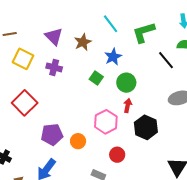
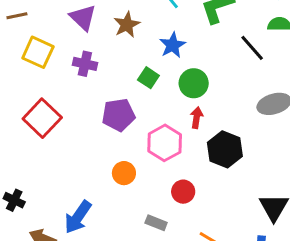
purple pentagon: (52, 134) -> (119, 115), moved

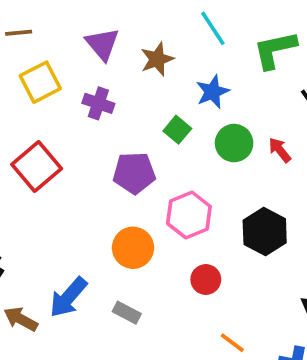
yellow square: (38, 52) -> (40, 82), turned 32
red arrow: (197, 118) -> (280, 150), moved, turned -54
orange circle: (124, 173) -> (133, 248), size x1.4
gray rectangle: (156, 223) -> (127, 313), moved

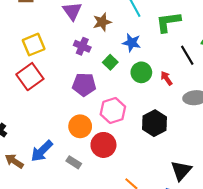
yellow square: (40, 82) -> (34, 45), moved
blue star: (213, 92) -> (132, 43), turned 30
purple cross: (98, 103) -> (82, 46), moved
red circle: (206, 279) -> (103, 145), moved, size x1.5

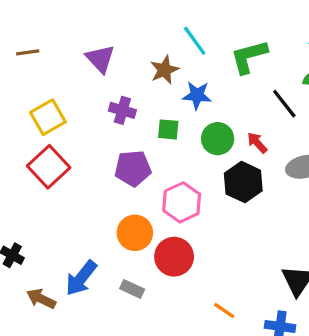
brown star: (102, 22) -> (164, 70), moved
green square: (110, 62) -> (168, 129), turned -32
black hexagon: (154, 123) -> (243, 182), moved

